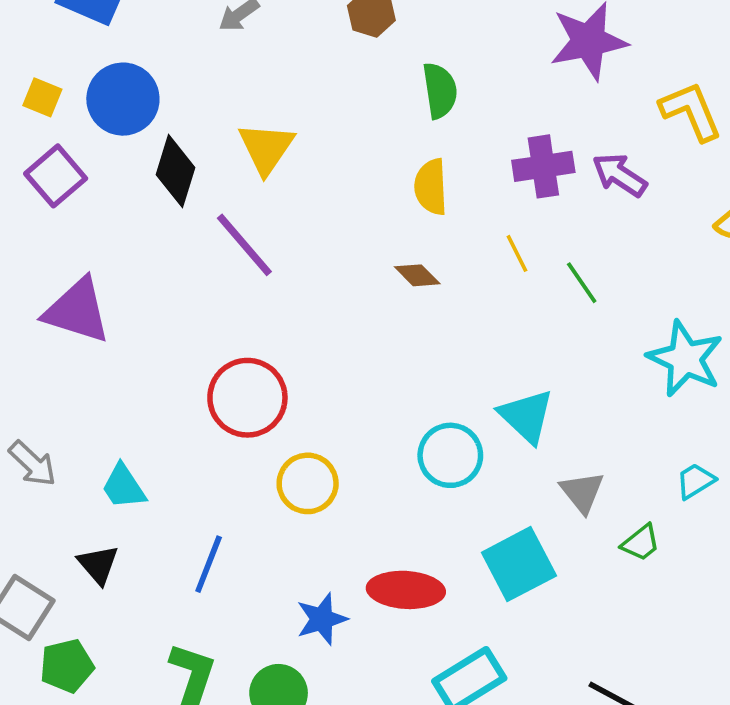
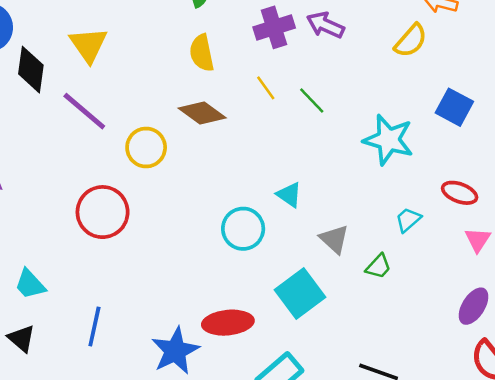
brown diamond: (417, 275) -> (202, 113), size x1.5
cyan triangle: (526, 416) -> (289, 195), size x0.7
yellow circle: (308, 483) -> (146, 147), moved
blue star: (322, 619) -> (175, 351), size x1.4

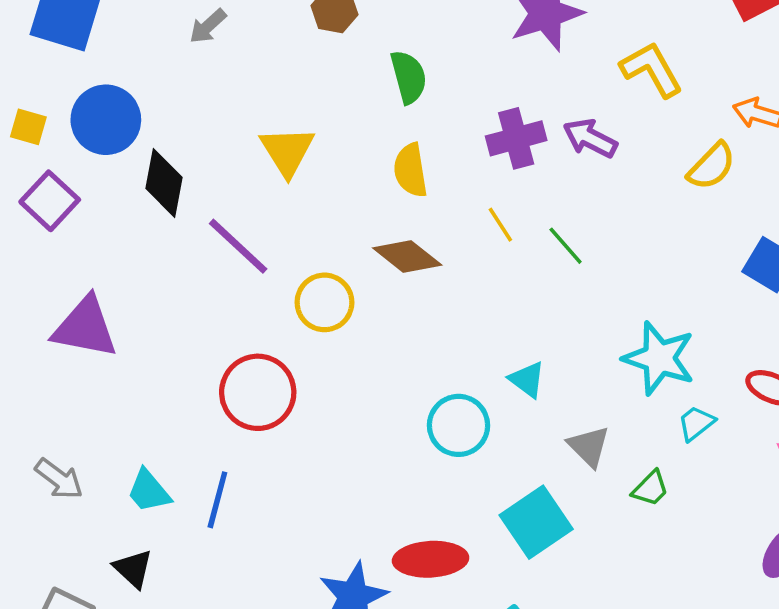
yellow triangle: (89, 45) -> (287, 151), moved
cyan star: (388, 140) -> (659, 358), moved
blue line: (94, 326) -> (217, 500), moved

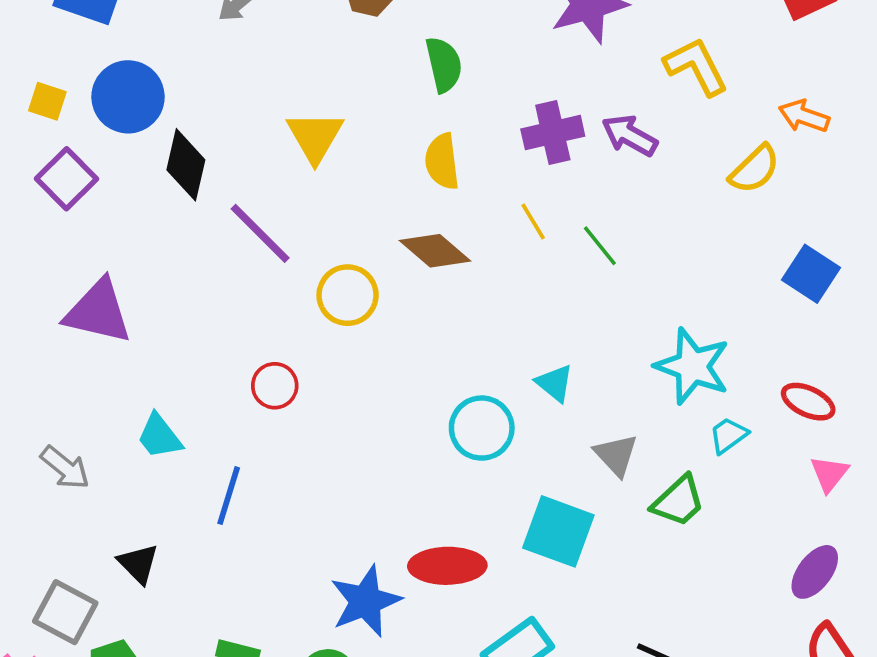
red circle: (258, 392) -> (275, 386), size x0.6
green trapezoid: (650, 488) -> (678, 501), size x1.4
cyan trapezoid: (149, 491) -> (159, 436), moved
cyan square: (536, 522) -> (558, 531), turned -38

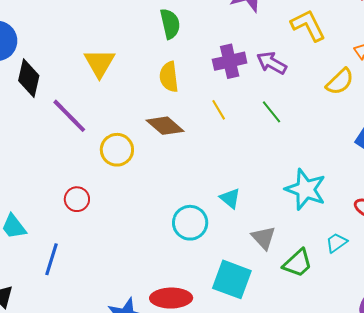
green line: (600, 246) -> (272, 112), moved
cyan trapezoid: (728, 435) -> (336, 243), moved

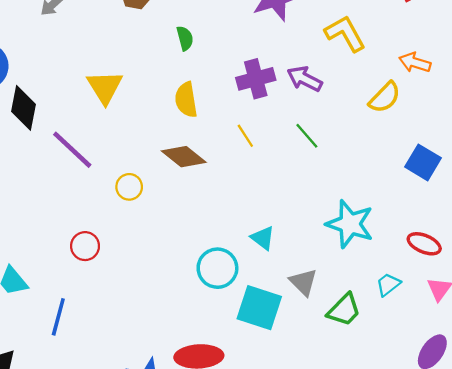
green semicircle: (170, 24) -> (185, 38), size x0.7
yellow circle: (117, 150) -> (129, 187), size x0.7
cyan square: (232, 279) -> (259, 308), moved

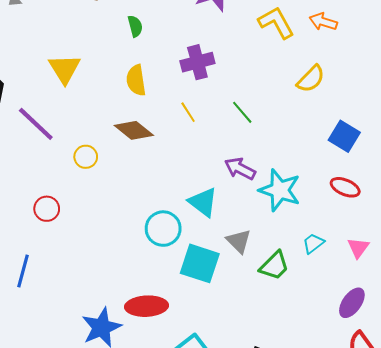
orange arrow: (415, 63) -> (323, 22), moved
purple arrow: (305, 79) -> (240, 169), moved
cyan triangle: (263, 238) -> (203, 202), size x1.4
red ellipse: (424, 244) -> (345, 187), moved

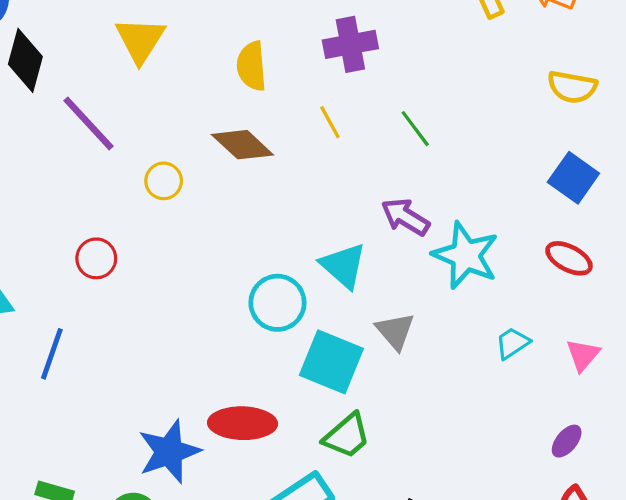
yellow semicircle: (311, 79) -> (572, 87), moved, turned 52
green trapezoid: (274, 266) -> (347, 436), moved
purple ellipse: (352, 303) -> (567, 441), size x0.7

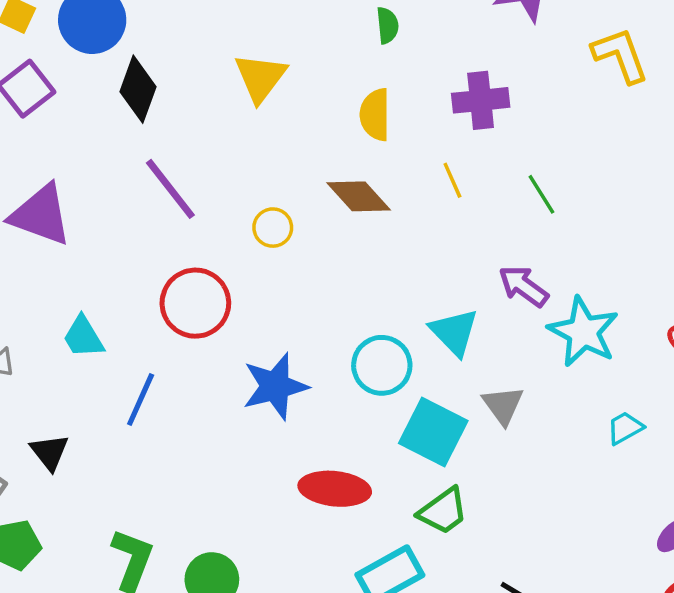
purple line: (89, 123) -> (170, 189), moved
red circle: (96, 258) -> (195, 303), size x1.6
blue star: (169, 452) -> (275, 386), moved

